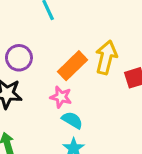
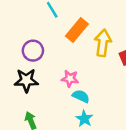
orange rectangle: (72, 66) -> (77, 30), moved

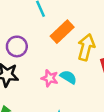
cyan semicircle: (81, 96) -> (68, 77), moved

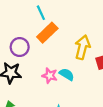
orange rectangle: (62, 32) -> (47, 33), moved

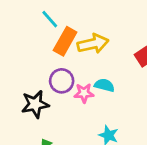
purple circle: (20, 47) -> (62, 81), moved
yellow arrow: (82, 47) -> (93, 44), moved, turned 80

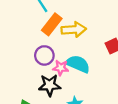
cyan semicircle: (104, 85) -> (78, 64), size x1.5
black star: (35, 104) -> (50, 85), moved

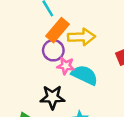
purple circle: (44, 55) -> (53, 50), moved
pink star: (61, 68) -> (66, 66), moved

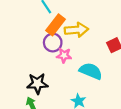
cyan semicircle: (85, 75) -> (91, 71), moved
black star: (52, 97) -> (37, 84), moved

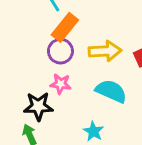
yellow arrow: (76, 30) -> (105, 51), moved
pink star: (64, 55) -> (61, 84), moved

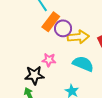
purple circle: (60, 51) -> (63, 28), moved

